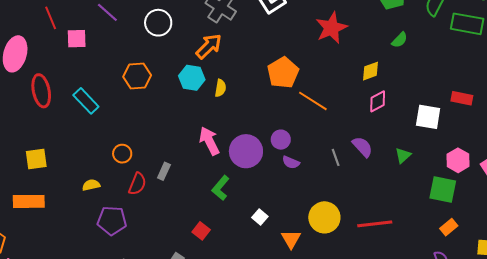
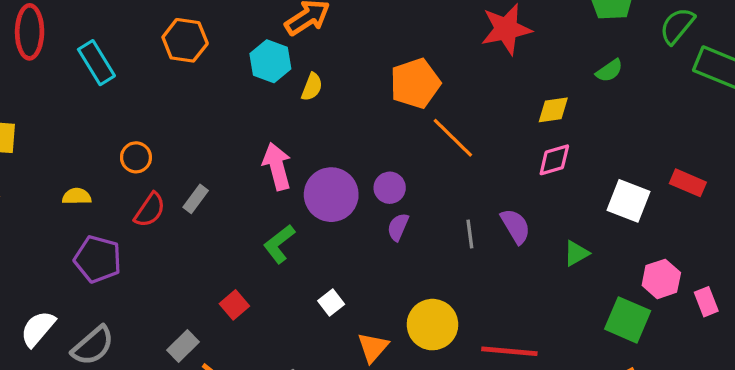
purple semicircle: (291, 162) -> (398, 227), turned 78

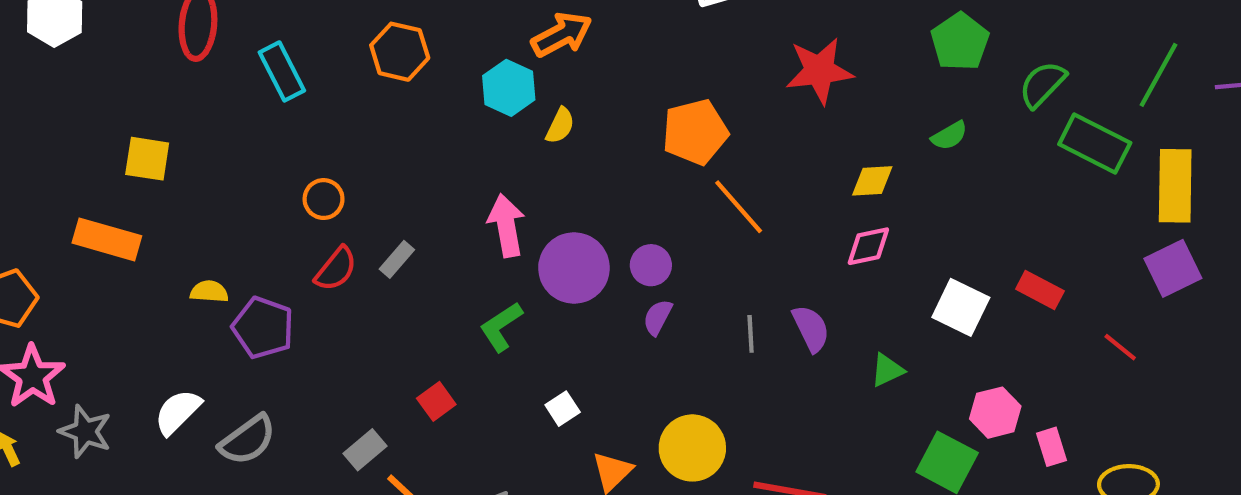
yellow semicircle: (77, 196) -> (209, 292), moved

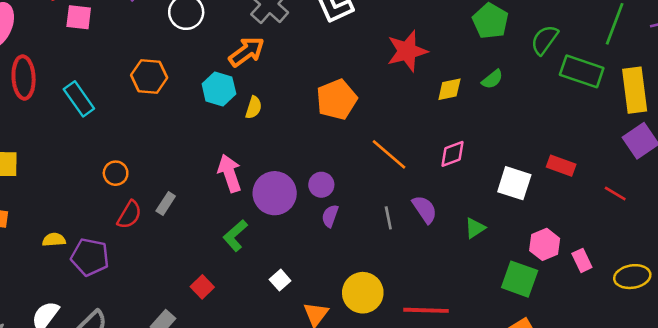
yellow diamond: (872, 181) -> (449, 89), moved
orange line: (739, 207) -> (389, 154), moved

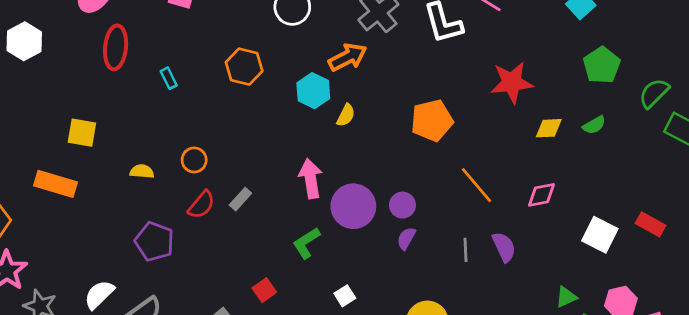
cyan rectangle: (79, 99) -> (169, 78), size x0.6
green triangle: (475, 228) -> (566, 297), moved
yellow semicircle: (54, 240) -> (142, 171), moved

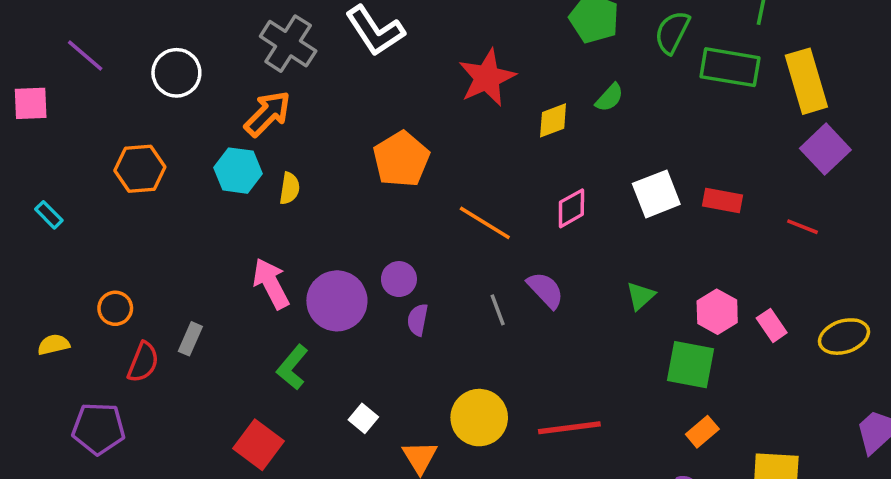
white square: (600, 235) -> (656, 194), moved, turned -30
red square: (264, 290) -> (259, 445), size x1.5
green triangle: (566, 297) -> (641, 296), moved

